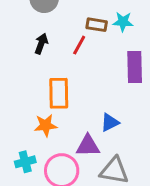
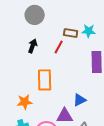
orange star: (46, 125) -> (25, 102), moved

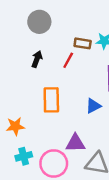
blue triangle: (80, 100) -> (93, 106), moved
orange star: (25, 102) -> (15, 126), moved

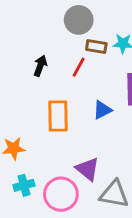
gray circle: (39, 22) -> (79, 20), moved
blue triangle: (93, 106) -> (102, 110), moved
purple triangle: (75, 143) -> (87, 169), turned 40

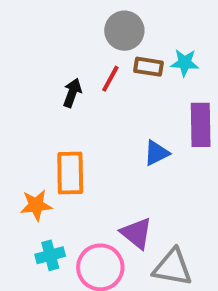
red line: (79, 67) -> (110, 79), moved
orange rectangle: (58, 116) -> (70, 173), moved

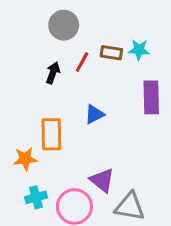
gray circle: (124, 31) -> (64, 25), moved
blue triangle: (156, 153) -> (94, 114), moved

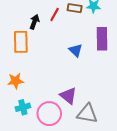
blue triangle: (94, 114) -> (76, 50), moved, turned -48
orange rectangle: (51, 134) -> (21, 42), moved

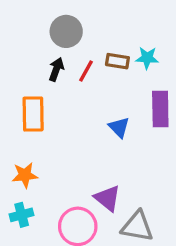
black arrow: (34, 22) -> (56, 69), moved
cyan cross: (23, 107) -> (22, 215), moved

